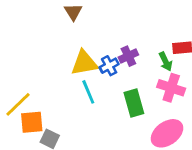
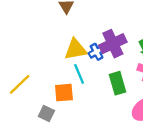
purple cross: (128, 56) -> (113, 44), size x1.6
orange square: (32, 122) -> (64, 93), moved

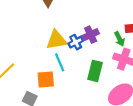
purple cross: (113, 44) -> (91, 35), size x0.7
green rectangle: (118, 83) -> (95, 71), turned 30

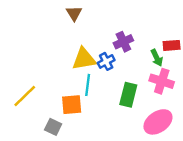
purple cross: (91, 35) -> (123, 42), moved
cyan line: (60, 62) -> (88, 85), turned 30

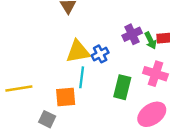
purple cross: (123, 42) -> (132, 34), moved
green arrow: (157, 58) -> (151, 40), moved
yellow line: (25, 96) -> (19, 88), turned 35

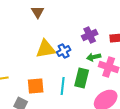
green arrow: (151, 40) -> (94, 57), moved, turned 104
cyan line: (82, 77) -> (63, 86), moved

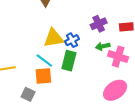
green rectangle: (82, 78) -> (69, 61), moved
cyan line: (63, 86) -> (44, 61), moved, turned -60

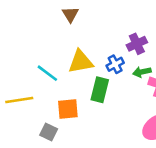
blue cross: (72, 40) -> (115, 64), moved
cyan line: (44, 61) -> (47, 73), moved

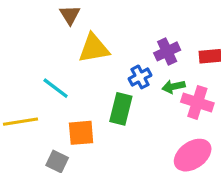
brown triangle: (70, 14) -> (70, 15), moved
yellow triangle: (81, 62) -> (94, 48), moved

